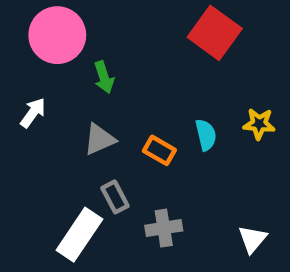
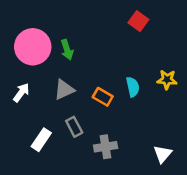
red square: (215, 33) -> (138, 21), size x0.6
pink circle: (57, 35) -> (33, 47), moved
white arrow: (33, 113) -> (21, 93), moved
white rectangle: (79, 235) -> (41, 140), moved, size x0.7

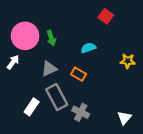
cyan semicircle: (133, 87) -> (88, 48), moved, turned -96
white arrow: (21, 93) -> (13, 62), moved
gray rectangle: (74, 127) -> (57, 97), size x1.6
gray cross: (106, 147) -> (81, 112), turned 35

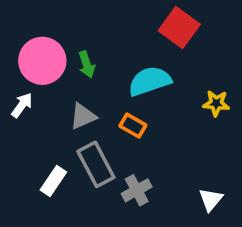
red square: (106, 16) -> (179, 27), size x1.5
cyan semicircle: (88, 48) -> (150, 81), size x1.6
gray cross: (81, 112) -> (137, 190), turned 35

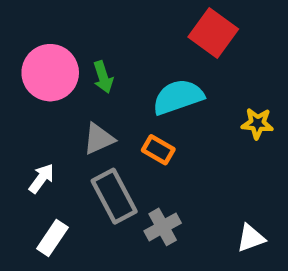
white arrow: (22, 105) -> (41, 178), moved
white rectangle: (53, 181) -> (52, 238), moved
white triangle: (211, 200) -> (251, 238), turned 30

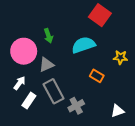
pink circle: (50, 73) -> (24, 51), moved
orange rectangle: (158, 150) -> (97, 76), moved
white rectangle: (52, 238) -> (29, 101), moved

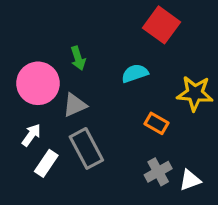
cyan semicircle: (83, 45) -> (135, 73), size x0.7
yellow star: (120, 57) -> (195, 93), size x1.5
gray cross: (76, 106) -> (158, 172), moved

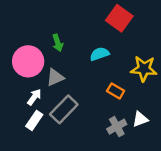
white arrow: (31, 135) -> (34, 97), moved
gray rectangle: (86, 148) -> (64, 109), turned 72
white triangle: (190, 180) -> (140, 119), moved

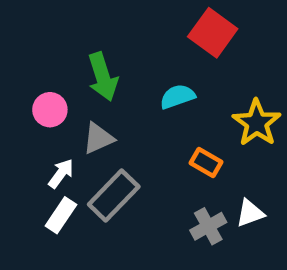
green arrow: (58, 43) -> (103, 77), size x1.5
pink circle: (28, 61) -> (50, 110), size x0.6
yellow star: (144, 69) -> (257, 123), turned 30

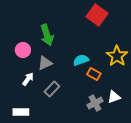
cyan semicircle: (177, 97) -> (81, 60), moved
gray rectangle: (114, 195) -> (52, 89), size x0.7
white rectangle: (61, 215) -> (21, 112), moved, turned 56

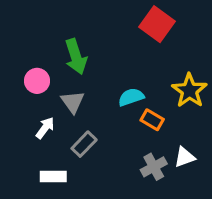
gray triangle: (45, 63) -> (73, 102), turned -42
white rectangle: (21, 112) -> (53, 177), moved

